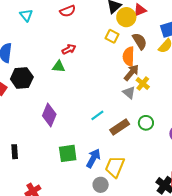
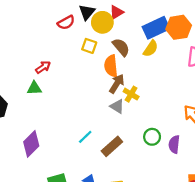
red semicircle: (68, 11) -> (66, 23), moved
purple diamond: (49, 115) -> (31, 144), turned 30
green circle: (146, 123) -> (152, 137), moved

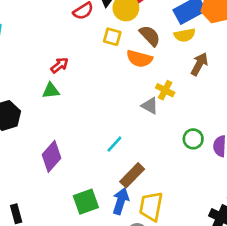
yellow semicircle: (151, 49) -> (185, 35), turned 48
orange semicircle: (111, 66) -> (139, 59), turned -65
brown arrow: (117, 84) -> (199, 64), moved
brown rectangle: (112, 146) -> (132, 175), moved

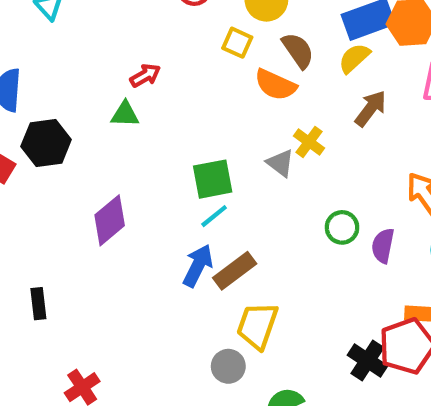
yellow semicircle: (185, 35) -> (354, 58), turned 140
blue arrow: (121, 201) -> (198, 266), moved
green square: (86, 202) -> (213, 179), moved

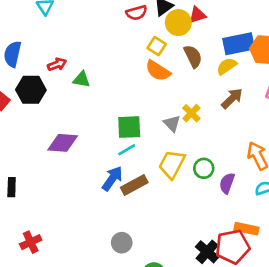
red arrow: (145, 76) -> (57, 64), moved
orange semicircle: (275, 85) -> (158, 71), moved
purple diamond: (110, 220) -> (63, 143), turned 36
yellow trapezoid: (257, 326) -> (172, 164), moved

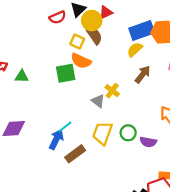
brown semicircle: (193, 56) -> (94, 36), moved
green square: (129, 127) -> (66, 73), moved
blue arrow: (112, 179) -> (56, 139), moved
purple semicircle: (227, 183) -> (148, 142), turned -91

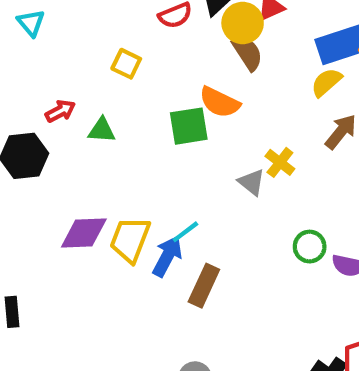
yellow square: (77, 42) -> (126, 64), moved
yellow trapezoid: (102, 133) -> (130, 240), moved
brown rectangle: (75, 154) -> (204, 286), turned -30

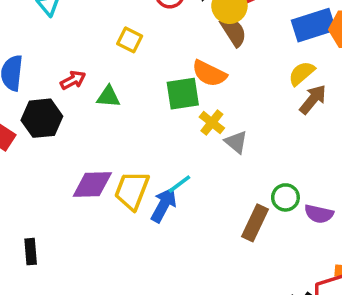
yellow semicircle: (326, 82) -> (302, 73), moved
yellow cross: (280, 162) -> (212, 123), moved
brown rectangle: (204, 286) -> (255, 223), moved

